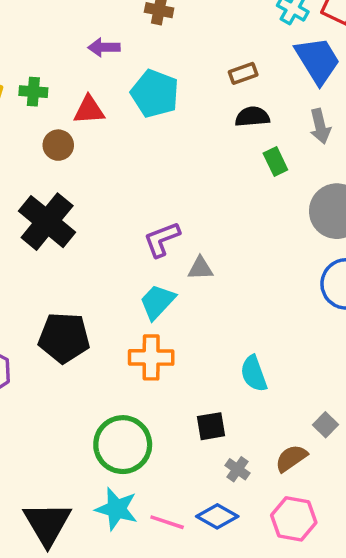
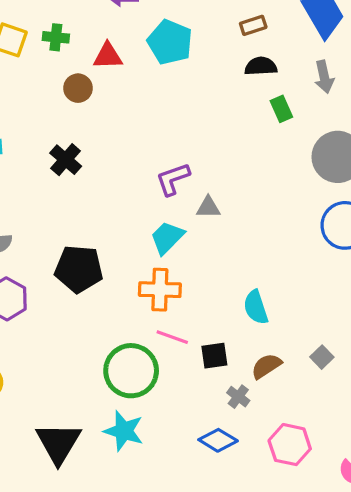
black cross: (47, 222) -> (66, 160), size x0.6
brown semicircle: (291, 458) -> (266, 366), moved
pink line: (167, 522) -> (172, 337), moved

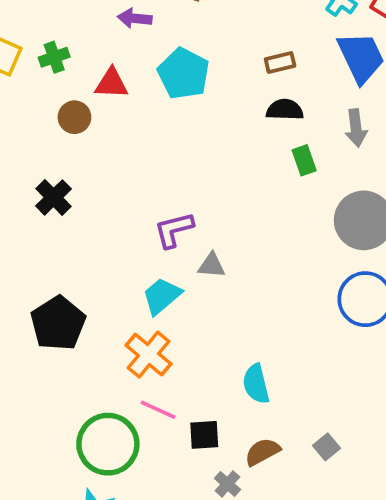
green cross: (56, 37) -> (54, 57), turned -30
black pentagon: (79, 269) -> (58, 323), turned 30
orange cross: (160, 290) -> (148, 355), turned 33

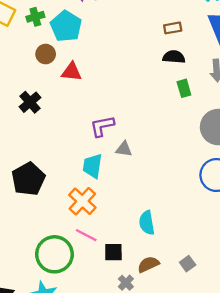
cyan pentagon: (184, 74) -> (66, 26), moved
red triangle: (111, 83) -> (72, 72), moved
cyan trapezoid: (162, 296) -> (92, 166), turned -45

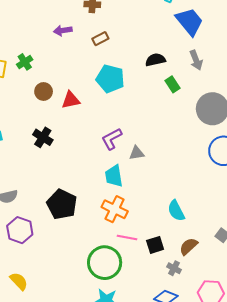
cyan pentagon: (66, 26) -> (110, 79), moved
brown rectangle: (173, 28) -> (100, 39), moved

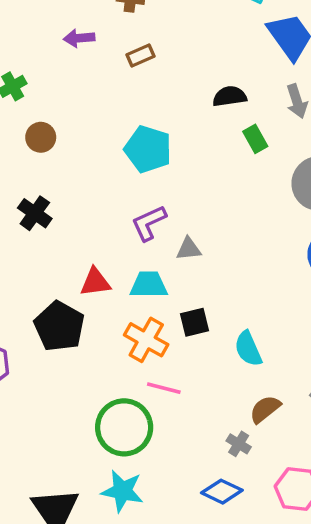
cyan pentagon: (110, 79) -> (148, 149), moved
red triangle: (71, 100) -> (95, 282), moved
cyan trapezoid: (114, 176) -> (149, 285), turned 95
black square: (155, 245) -> (195, 322), moved

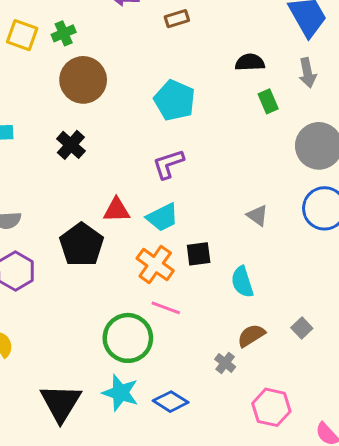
brown circle: (41, 137) -> (83, 80), size x1.8
gray triangle: (189, 249) -> (257, 215), moved, turned 35
cyan trapezoid: (149, 285) -> (162, 217), turned 148
blue diamond: (222, 492) -> (171, 402), moved

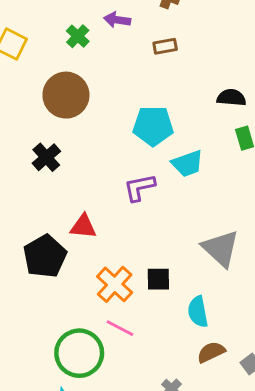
green cross: (64, 33) -> (78, 36), moved, turned -30
cyan pentagon: (175, 100) -> (153, 126), turned -30
gray triangle: (257, 215) -> (221, 248), size x1.8
cyan trapezoid: (162, 217) -> (187, 164), moved
brown semicircle: (251, 335) -> (211, 352), moved

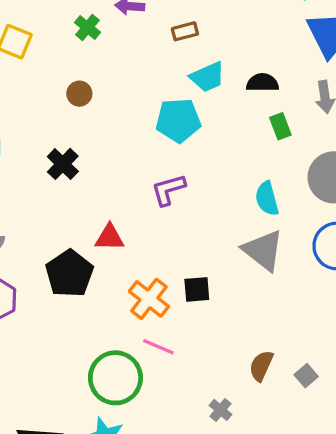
brown circle: (66, 95) -> (79, 94), size x0.5
cyan trapezoid: (187, 164) -> (208, 77), moved
cyan semicircle: (198, 312) -> (267, 199), moved
brown semicircle: (211, 352) -> (261, 366), turned -36

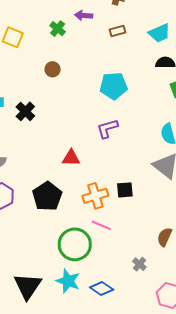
cyan trapezoid: (208, 77) -> (159, 33), moved
black cross: (63, 164) -> (25, 111), moved
black pentagon: (69, 274) -> (47, 196), moved
orange cross: (149, 299) -> (95, 196), turned 35

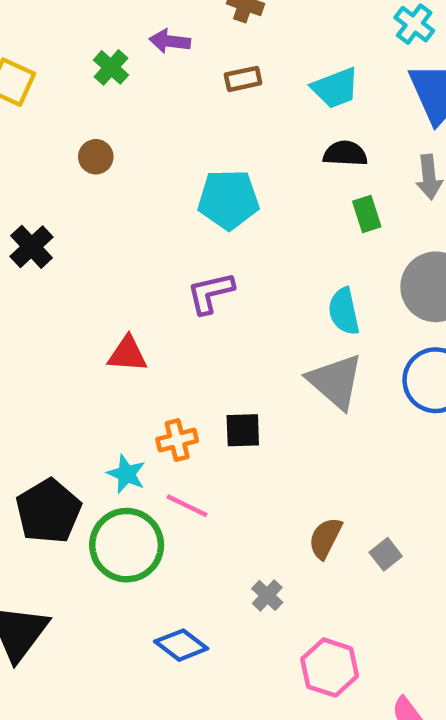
black pentagon: (47, 196) -> (48, 511), moved
orange cross: (95, 196) -> (177, 440), size x0.7
cyan star: (68, 281) -> (126, 474), moved, size x0.7

